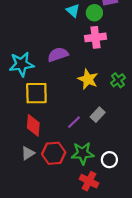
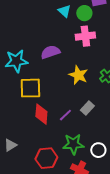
red diamond: (33, 125) -> (41, 114), moved
gray triangle: (28, 153) -> (10, 145), moved
red hexagon: (54, 153) -> (46, 158), moved

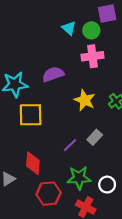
red diamond: (41, 114) -> (33, 163), moved

